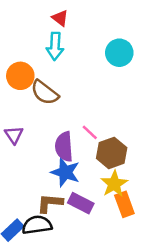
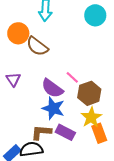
purple semicircle: (64, 147) -> (52, 88), turned -50

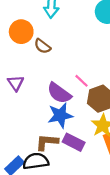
brown semicircle: (37, 46) -> (42, 46), size x0.7
blue star: (53, 108) -> (60, 115), turned -30

